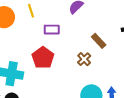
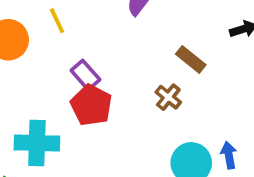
purple rectangle: (52, 30) -> (85, 75), moved, turned 56

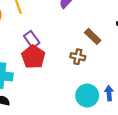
brown cross: (168, 97) -> (78, 57), turned -32

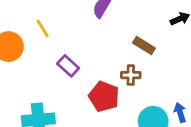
red pentagon: (33, 57) -> (104, 96), moved

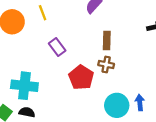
brown rectangle: (144, 45) -> (107, 41), moved, turned 48

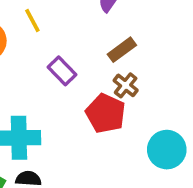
brown rectangle: (107, 41) -> (122, 50), moved, turned 60
brown cross: (106, 64) -> (126, 85), moved, turned 35

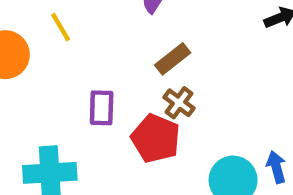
purple rectangle: (62, 71) -> (102, 108), moved, turned 48

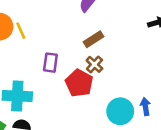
yellow line: (61, 27) -> (21, 31), moved

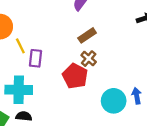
yellow line: (21, 31) -> (20, 46), moved
purple rectangle: (50, 63) -> (35, 58), moved

